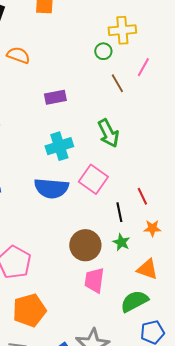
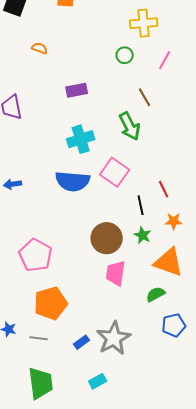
green circle: (103, 51) -> (125, 55), moved
orange semicircle: (18, 55) -> (40, 48), size x0.7
brown line: (117, 83) -> (145, 97), moved
orange triangle: (147, 269) -> (169, 262), size x1.4
green semicircle: (134, 301) -> (156, 294), size x0.7

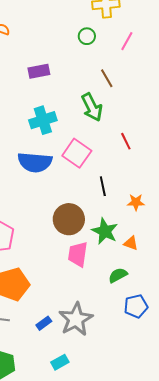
red line: (164, 189) -> (126, 141), moved
green star: (143, 235) -> (105, 231), moved, size x1.5
orange triangle: (169, 262) -> (131, 243), size x0.5

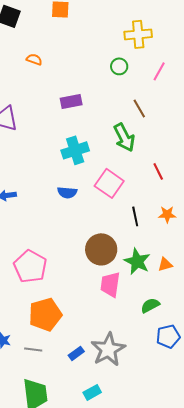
blue semicircle: (35, 162) -> (67, 192), size x0.6
orange star: (136, 202) -> (167, 214), moved
orange triangle: (131, 243) -> (165, 264), moved, turned -35

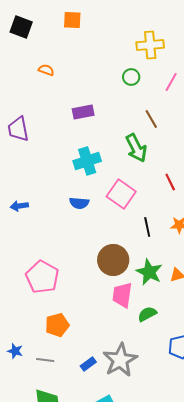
green semicircle: (150, 305) -> (147, 314), moved
orange pentagon: (45, 314) -> (57, 325), size x0.7

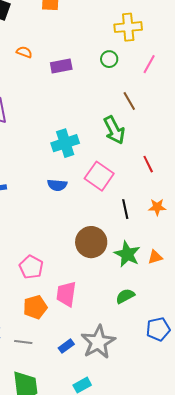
purple rectangle: (83, 112) -> (61, 66), moved
pink pentagon: (42, 277) -> (31, 267), moved, size x0.7
pink trapezoid: (122, 295) -> (66, 294), moved

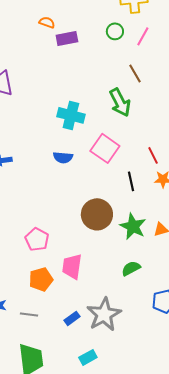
orange semicircle: (24, 52) -> (47, 22), moved
pink line: (149, 64) -> (143, 36), moved
cyan cross: (65, 143) -> (71, 115), turned 32
red line: (148, 164) -> (153, 155), moved

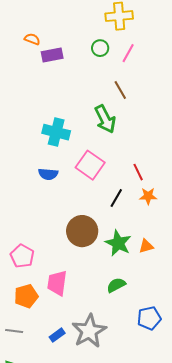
black line: (131, 181) -> (116, 198), turned 42

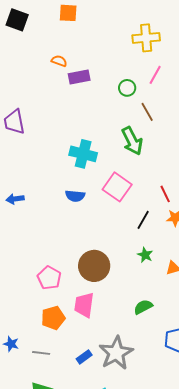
green circle: (100, 48) -> (127, 88), moved
brown circle: (82, 231) -> (94, 266), moved
green star: (118, 243) -> (145, 255), moved, size x0.6

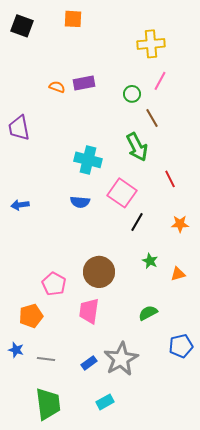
orange semicircle: (59, 61) -> (57, 87), moved
red line: (165, 194) -> (170, 179), moved
black line: (143, 220) -> (137, 222), moved
orange pentagon: (53, 318) -> (31, 316), moved

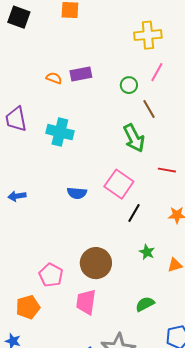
cyan cross: (88, 160) -> (60, 132), moved
red line: (170, 179) -> (167, 170), turned -54

